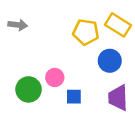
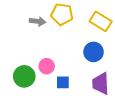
gray arrow: (18, 25) -> (37, 21), moved
yellow pentagon: (86, 32) -> (62, 14), moved

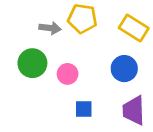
pink circle: (47, 66) -> (68, 74), moved
green circle: (24, 76) -> (32, 63), moved

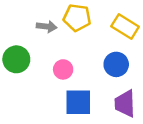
green circle: (32, 63) -> (16, 59), moved
blue square: (84, 109) -> (78, 102), size x1.6

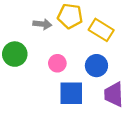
yellow rectangle: (125, 26) -> (101, 30), moved
blue circle: (116, 64) -> (96, 66), moved

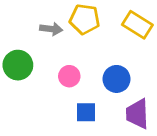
yellow rectangle: (101, 30) -> (137, 25), moved
blue square: (71, 93) -> (86, 112), size x0.7

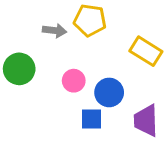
yellow rectangle: (137, 25) -> (146, 51), moved
blue circle: (117, 79) -> (109, 92), moved

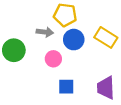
gray arrow: (55, 31) -> (45, 32), moved
blue circle: (109, 92) -> (74, 40), moved

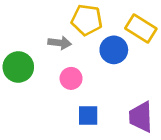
yellow rectangle: (106, 37) -> (141, 29), moved
blue circle: (74, 40) -> (114, 50), moved

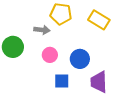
blue circle: (114, 50) -> (80, 59), moved

